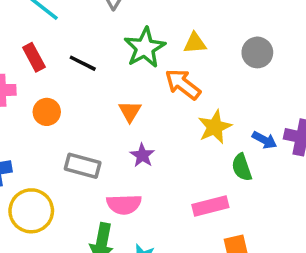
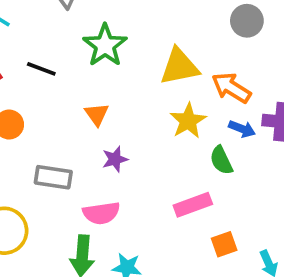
yellow triangle: (195, 43) -> (179, 67), moved, size x1.6
gray circle: (257, 52) -> (247, 21), moved
orange arrow: (183, 84) -> (231, 88), moved
purple star: (142, 155) -> (115, 159), turned 30

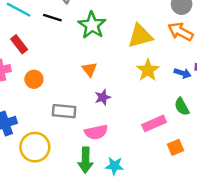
black line: (41, 69) -> (52, 18), moved
orange arrow: (231, 88) -> (181, 32), moved
green semicircle: (221, 160) -> (182, 107), moved

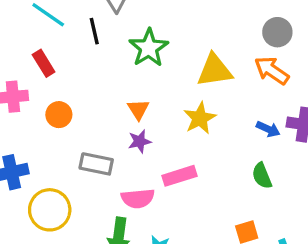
black line: (52, 18) -> (94, 31), turned 54
yellow star: (148, 70) -> (200, 118), moved
purple star: (103, 97) -> (140, 141), moved
pink rectangle: (154, 123) -> (180, 176), moved

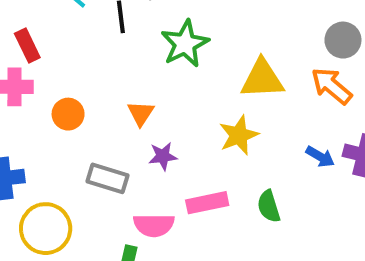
red rectangle: (44, 63) -> (27, 45), moved
orange triangle: (138, 109) -> (141, 113), moved
green semicircle: (262, 176) -> (269, 206), moved

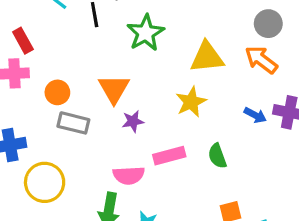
orange triangle: (141, 113) -> (114, 89), size x1.5
gray rectangle: (107, 178) -> (73, 123), moved

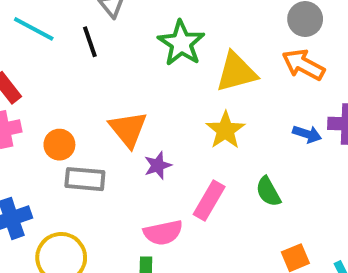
green star: (146, 33) -> (181, 43), moved
pink rectangle: (169, 156) -> (209, 201), turned -36

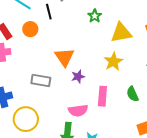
green star: (181, 43) -> (95, 16), size x0.6
orange circle: (59, 145) -> (30, 29), moved
pink rectangle: (209, 201) -> (102, 96), turned -30

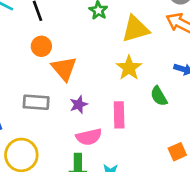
orange circle: (30, 29) -> (41, 46), moved
purple star: (78, 77) -> (79, 105), moved
green semicircle: (133, 94) -> (159, 96), moved

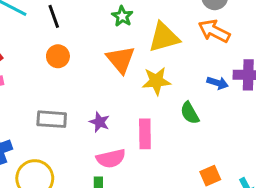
orange triangle: (64, 68) -> (121, 60), moved
yellow star: (129, 68) -> (156, 81), turned 30
purple star: (79, 105) -> (100, 122), turned -30

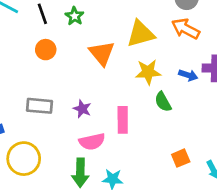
green star: (122, 16) -> (75, 16), moved
yellow star: (156, 81) -> (148, 72), moved

